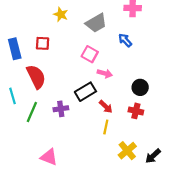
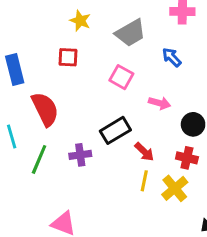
red square: (43, 43) -> (68, 57), moved
pink arrow: (105, 73) -> (159, 103), moved
yellow cross: (127, 151) -> (175, 188), moved

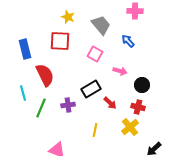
gray trapezoid: (131, 33) -> (101, 25), turned -100
red square: (68, 57) -> (60, 41), size x1.5
yellow line: (144, 181) -> (95, 130), moved

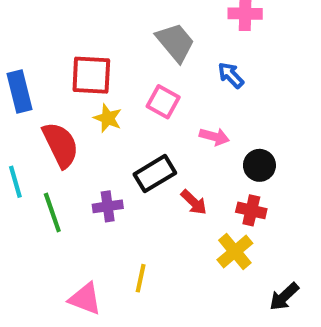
yellow star: (68, 17) -> (108, 118), moved
green line: (41, 108) -> (52, 213), turned -42
yellow line: (95, 130) -> (141, 278), moved

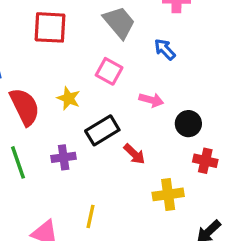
red square: (91, 75) -> (50, 27), moved
yellow star: (108, 118) -> (69, 98), moved
red cross: (251, 210) -> (205, 161), moved
yellow cross: (235, 251) -> (168, 194), turned 32

